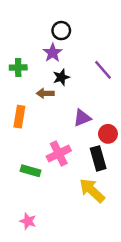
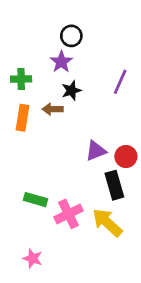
purple line: (103, 70) -> (120, 82), turned 65
orange rectangle: (19, 117) -> (23, 118), moved
purple triangle: (82, 118) -> (96, 151), moved
pink cross: (59, 154) -> (68, 214), moved

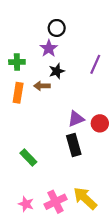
black rectangle: (114, 185) -> (74, 145), moved
green rectangle: (35, 200) -> (28, 157), turned 30
pink cross: (68, 214) -> (56, 202), moved
yellow arrow: (107, 223) -> (85, 198), moved

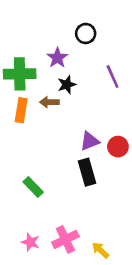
black circle: (57, 28) -> (86, 33), moved
green cross: (17, 62) -> (20, 74), size x1.6
purple line: (95, 64) -> (113, 77), turned -48
yellow arrow: (85, 198) -> (100, 250), moved, size x0.6

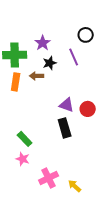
black circle: (86, 33) -> (86, 35), moved
purple line: (113, 77) -> (74, 57), moved
purple triangle: (90, 141) -> (67, 105), turned 42
pink star: (30, 242) -> (23, 159), moved

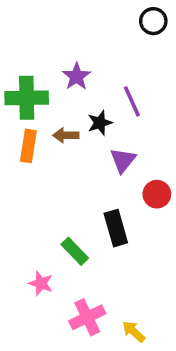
black circle: (86, 35) -> (153, 21), moved
black star: (50, 63) -> (100, 123), moved
purple triangle: (67, 105) -> (123, 160), moved, turned 49
green rectangle: (25, 139) -> (75, 251), moved

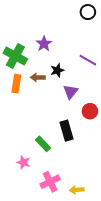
green cross: (27, 98) -> (15, 56), turned 30
purple line: (132, 101) -> (88, 60), moved, turned -36
yellow arrow: (134, 332) -> (77, 190), turned -48

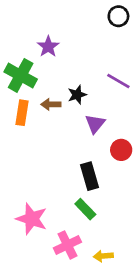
purple star: (44, 44) -> (48, 47), moved
green rectangle: (43, 144) -> (85, 209), moved
pink star: (24, 162) -> (32, 219), size x1.6

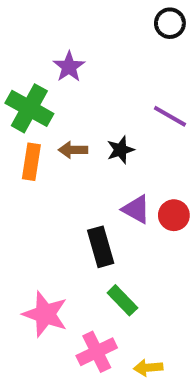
black star: (77, 95) -> (120, 150), moved
purple triangle: (95, 124) -> (136, 209), moved, turned -40
black rectangle: (89, 176) -> (101, 247), moved

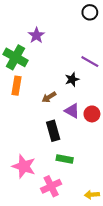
brown arrow: (73, 150) -> (49, 97), moved, turned -32
black star: (120, 150) -> (72, 79), moved
green rectangle: (122, 300) -> (65, 159), turned -35
yellow arrow: (148, 368) -> (92, 195), moved

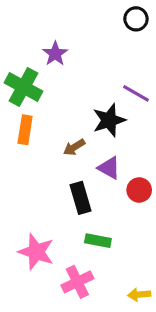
black star: (72, 79) -> (109, 120), size x1.5
red circle: (92, 114) -> (139, 190), moved

